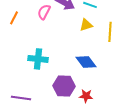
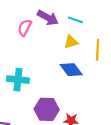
blue diamond: (86, 62) -> (71, 70), moved

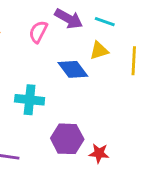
blue diamond: (71, 70) -> (73, 69), moved

